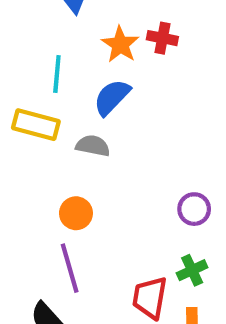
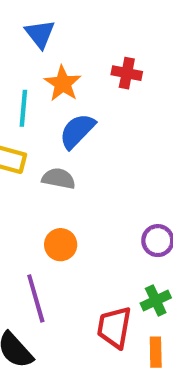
orange star: (120, 44) -> (63, 83), moved
orange circle: (76, 213) -> (61, 245), moved

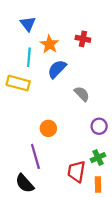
blue triangle: (40, 34) -> (28, 24), moved
gray semicircle: (59, 179) -> (82, 94), moved, turned 35

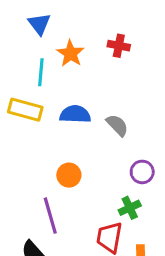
blue semicircle: (57, 69) -> (75, 114), moved, turned 48
green cross: (98, 158) -> (130, 208), moved

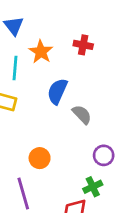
blue semicircle: (75, 114) -> (57, 91), moved, turned -68

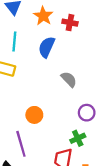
orange star: (41, 52) -> (43, 16), moved
blue semicircle: (57, 91) -> (47, 47), moved

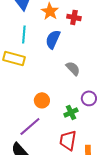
green cross: (78, 138) -> (71, 112), moved
purple line: (21, 144) -> (30, 126), turned 65

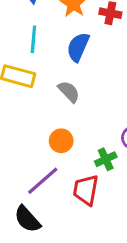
gray semicircle: (73, 68) -> (69, 92), moved
red trapezoid: (68, 140) -> (86, 190), moved

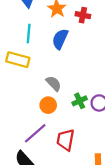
gray semicircle: (69, 92) -> (54, 83), moved
green cross: (106, 159) -> (80, 101), moved

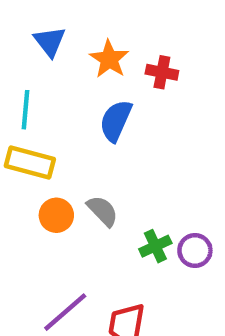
cyan line: (29, 34) -> (26, 110), moved
orange circle: (48, 105) -> (56, 215), moved

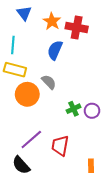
red cross: (162, 72) -> (77, 28), size x1.5
gray semicircle: (103, 211) -> (49, 82), moved
orange circle: (56, 215) -> (27, 94), size x1.5

